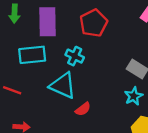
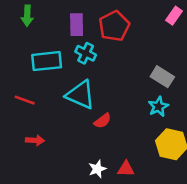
purple rectangle: (48, 22) -> (77, 25), moved, size x0.7
cyan cross: (75, 56) -> (86, 53), moved

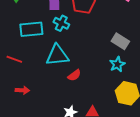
cyan triangle: (80, 95) -> (57, 55), turned -30

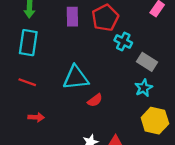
cyan cross: (61, 23) -> (123, 41), moved
cyan rectangle: (31, 29) -> (28, 43), moved, turned -75

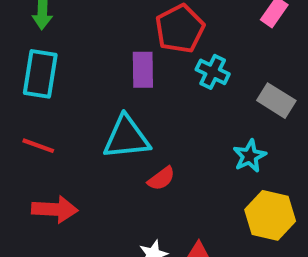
purple rectangle: (72, 17) -> (143, 70), moved
gray rectangle: (147, 62) -> (276, 101), moved
red arrow: (36, 117) -> (55, 209), size x1.5

